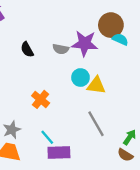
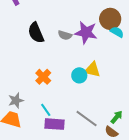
black semicircle: (27, 49) -> (36, 33), size x1.5
cyan circle: (80, 78) -> (79, 75), moved
gray line: (96, 124) -> (87, 119), moved, turned -30

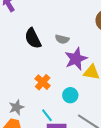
purple star: (86, 33) -> (76, 59), moved, turned -30
cyan circle: (79, 75) -> (70, 95), moved

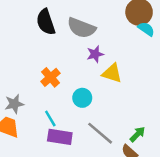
gray semicircle: (62, 39) -> (81, 28), size x1.6
purple star: (76, 59) -> (95, 54), size x0.6

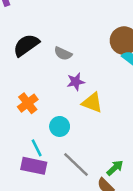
black semicircle: (46, 22) -> (26, 45), turned 70
gray semicircle: (81, 28) -> (63, 53), size x0.6
cyan line: (50, 119) -> (37, 148), moved

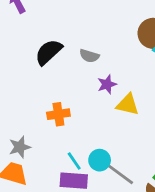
orange cross: (28, 103) -> (58, 114), turned 36
cyan circle: (60, 126) -> (100, 160), moved

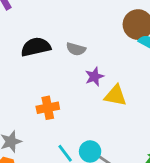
black semicircle: (49, 52) -> (36, 47), turned 32

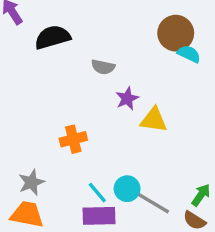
black semicircle: (36, 47) -> (52, 37), moved

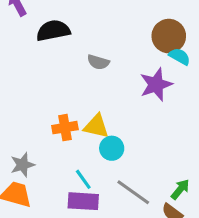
purple star: (127, 99) -> (156, 84), moved, size x1.5
yellow triangle: (154, 120) -> (96, 126), moved
cyan circle: (127, 189) -> (112, 148), moved

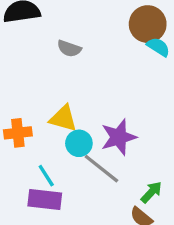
purple star: (156, 84) -> (119, 137), moved
orange cross: (65, 128) -> (18, 133), moved
gray line: (133, 192) -> (101, 169), moved

